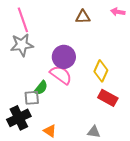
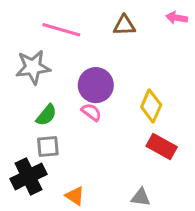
pink line: (23, 20) -> (61, 30), moved, turned -55
pink semicircle: (61, 75) -> (91, 112), size x0.6
green semicircle: (41, 88) -> (46, 115), moved

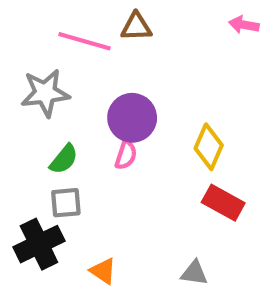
brown triangle: (124, 25) -> (136, 27), moved
pink semicircle: (91, 112) -> (126, 155), turned 72

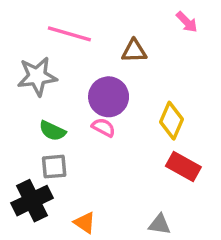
pink arrow: (244, 25) -> (187, 22), moved, turned -145
brown triangle: (136, 27) -> (134, 51), moved
pink semicircle: (126, 155) -> (103, 127), turned -80
green semicircle: (64, 159) -> (52, 131), turned 76

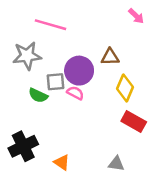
brown triangle: (134, 51) -> (110, 57), moved
gray square: (54, 167) -> (55, 82), moved

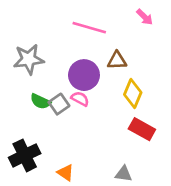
pink line: (51, 25) -> (89, 28), moved
gray square: (55, 82) -> (59, 104), moved, turned -30

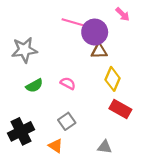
purple circle: (84, 75) -> (95, 32), moved
green semicircle: (40, 101) -> (34, 86), turned -54
gray square: (59, 104) -> (67, 121), moved

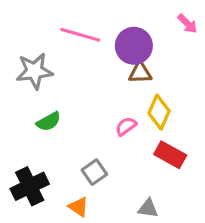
pink arrow: (123, 14) -> (188, 24), moved
pink line: (76, 23) -> (80, 35), moved
pink semicircle: (68, 83) -> (126, 126), moved, turned -64

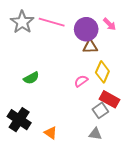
pink arrow: (188, 24) -> (110, 24), moved
gray star: (34, 71) -> (22, 22), moved, turned -30
gray square: (94, 172) -> (100, 110), moved
black cross: (30, 186) -> (19, 120), turned -30

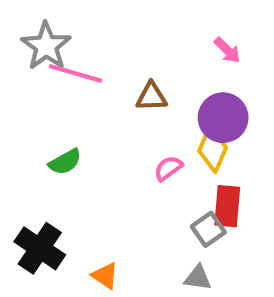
pink line: (52, 22) -> (76, 73), moved
purple circle: (86, 29) -> (223, 118), moved
brown triangle: (90, 46) -> (151, 97), moved
red rectangle: (110, 99) -> (227, 206), turned 66

